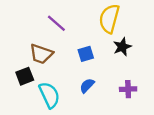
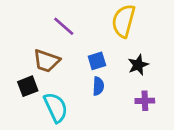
black star: (122, 47) -> (138, 65), moved
blue semicircle: (87, 86) -> (98, 86), moved, turned 140

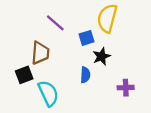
brown trapezoid: (46, 61) -> (40, 53), turned -105
blue square: (97, 61) -> (86, 38), moved
black star: (138, 65) -> (101, 56), moved

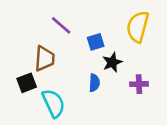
yellow semicircle: (107, 18) -> (138, 27), moved
purple cross: (126, 88) -> (139, 84), moved

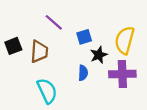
yellow semicircle: (138, 27) -> (125, 40), moved
black square: (27, 83) -> (13, 46), moved
purple cross: (139, 84) -> (122, 74), size x1.6

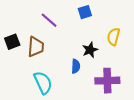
blue square: (84, 37) -> (85, 12), moved
yellow semicircle: (125, 40) -> (114, 37), size x0.7
purple cross: (122, 74) -> (107, 81), moved

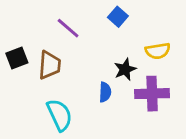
blue square: (85, 12) -> (118, 17), turned -32
yellow semicircle: (114, 37) -> (158, 51), turned -114
purple cross: (107, 81) -> (152, 94), moved

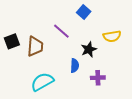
purple line: (68, 28) -> (61, 31), moved
purple cross: (152, 94) -> (98, 78), moved, size x0.6
cyan semicircle: (60, 115) -> (42, 82), turned -95

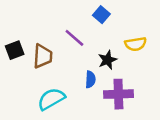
purple cross: (98, 78) -> (118, 94), size x1.6

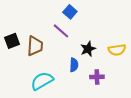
blue square: (101, 15) -> (70, 12), moved
yellow semicircle: (136, 44) -> (117, 50), moved
purple cross: (118, 94) -> (97, 77), size x0.6

